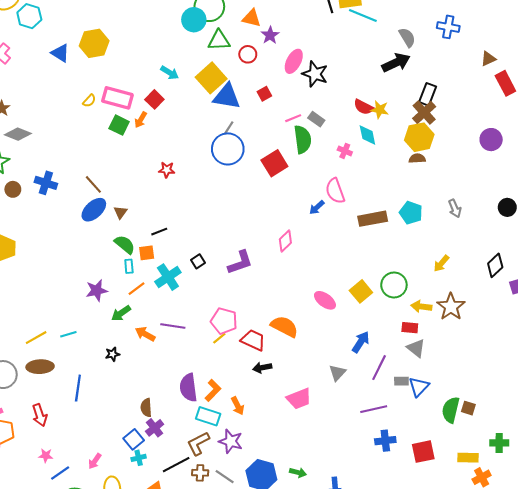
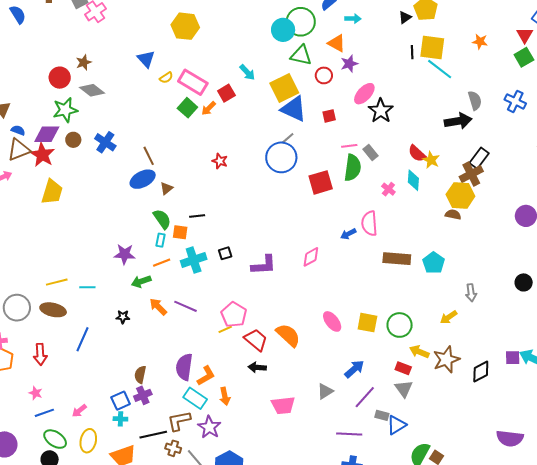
blue triangle: (60, 53) -> (146, 59), moved
gray arrow: (455, 208) -> (471, 293), moved
black diamond: (495, 265) -> (481, 372), moved
yellow square: (361, 291) -> (367, 323), turned 35

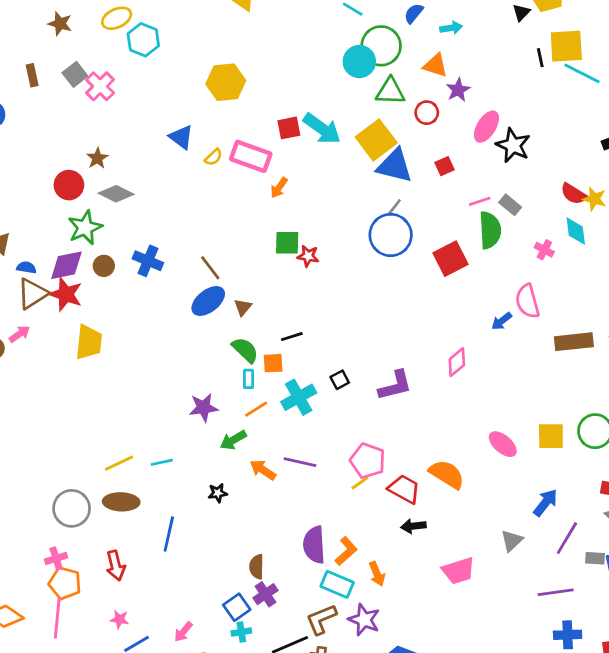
cyan arrow: (247, 72) -> (322, 129), size x1.6
red square: (226, 93) -> (289, 128), moved, turned 30
green square: (187, 108) -> (287, 243), moved, turned -30

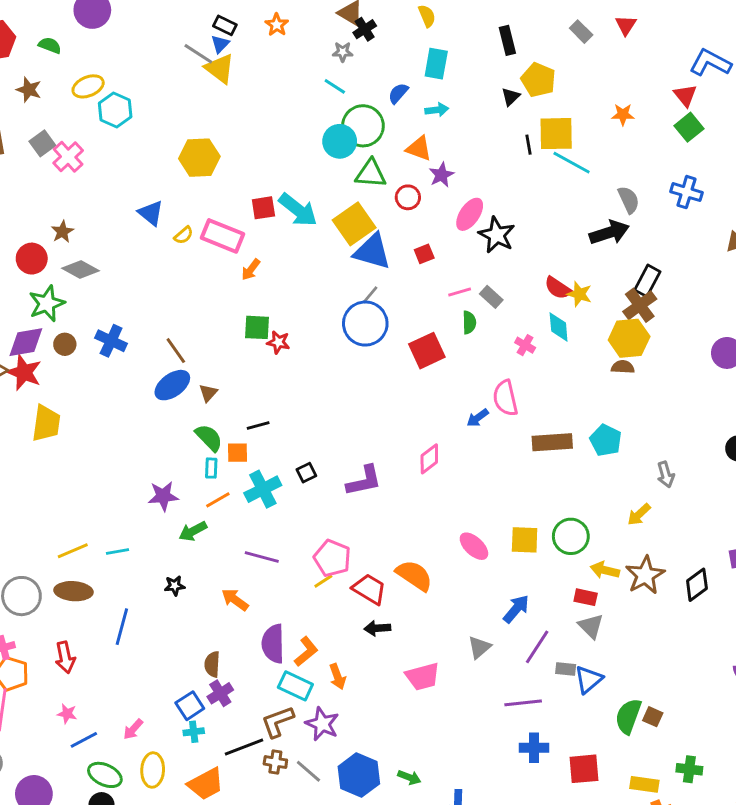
green semicircle: (490, 230) -> (469, 322), size x0.6
orange arrow: (263, 470) -> (235, 600), moved

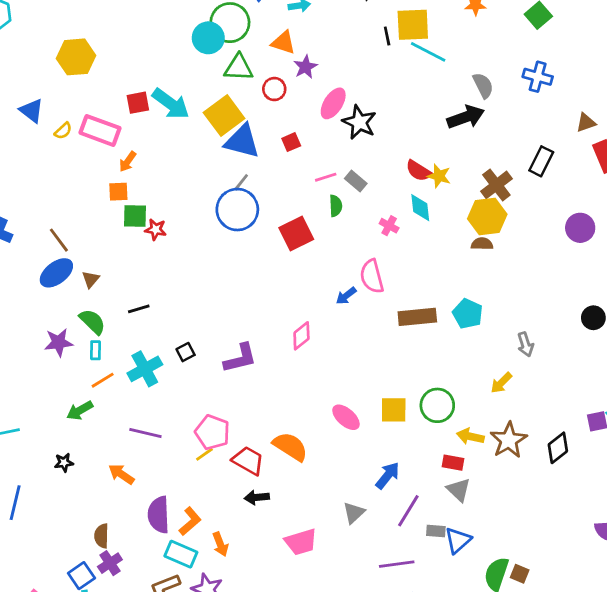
black rectangle: (647, 281) -> (541, 161), moved
orange square: (238, 453) -> (118, 192), moved
purple star: (163, 496) -> (59, 342), moved

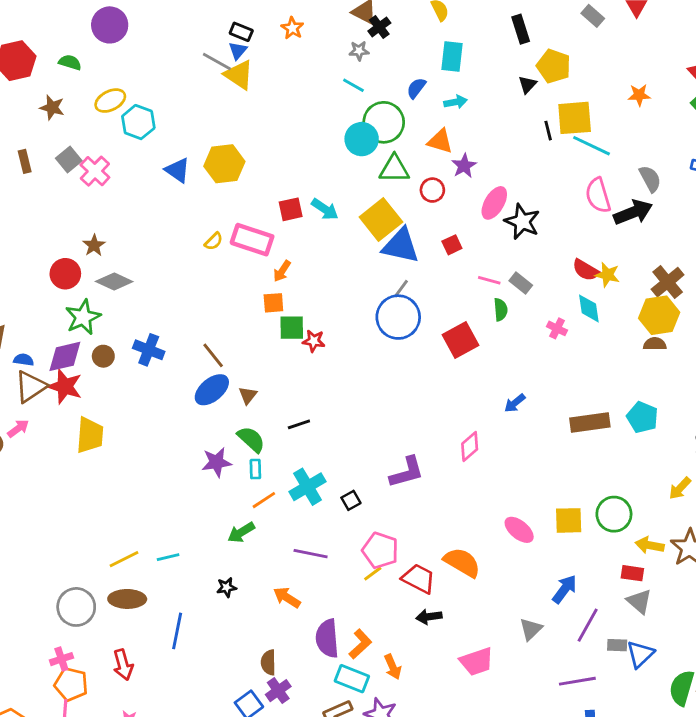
cyan arrow: (171, 104) -> (325, 209), size x0.7
blue triangle: (32, 111) -> (178, 170), moved
pink line: (326, 177) -> (489, 280), turned 35
pink semicircle: (372, 276) -> (598, 195), moved
black square: (186, 352) -> (351, 500), moved

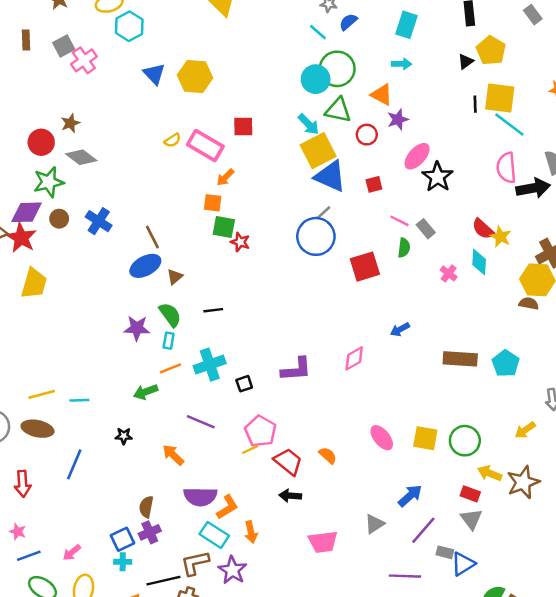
blue semicircle: (416, 88) -> (348, 22), moved
cyan arrow: (325, 209) -> (309, 124), moved
orange semicircle: (462, 562) -> (328, 455), size x0.6
purple semicircle: (327, 638) -> (200, 497), turned -96

